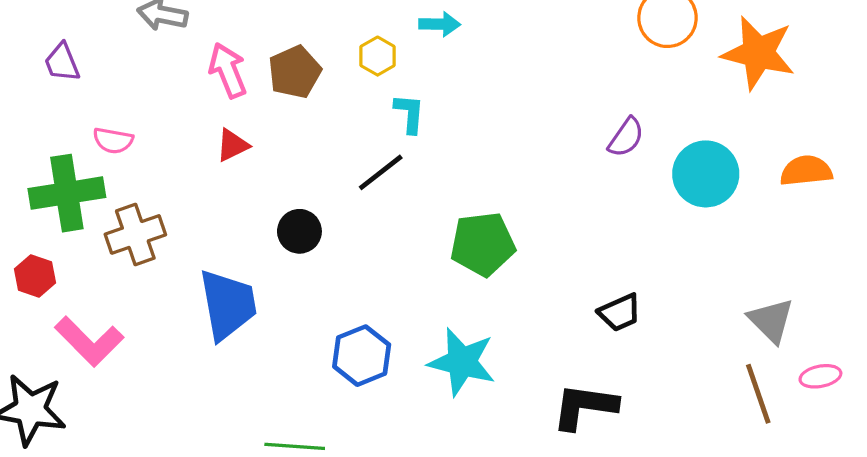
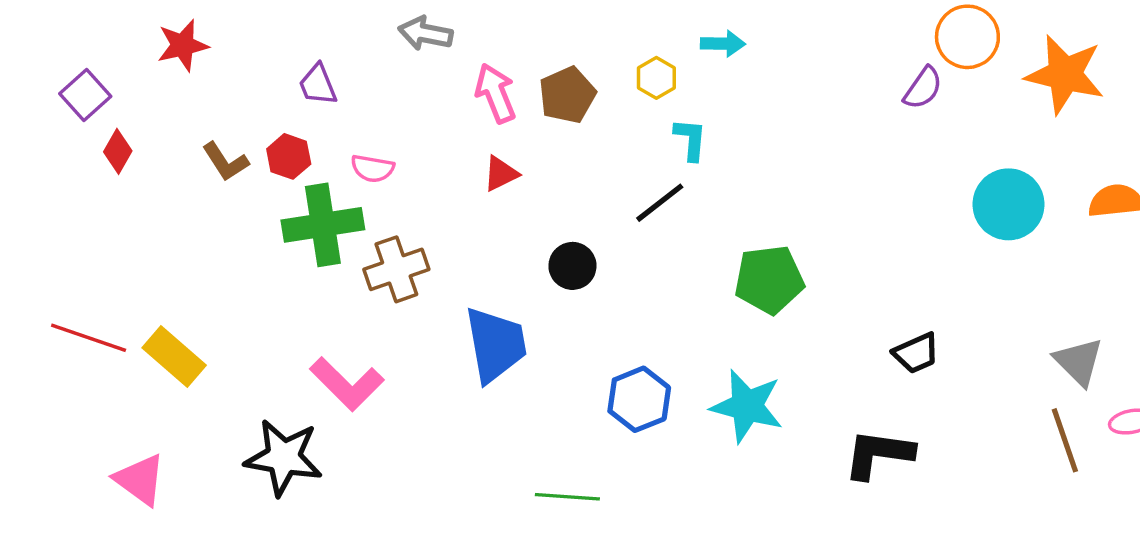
purple semicircle: (626, 137) -> (923, 88), moved
red hexagon: (35, 276) -> (289, 156), moved

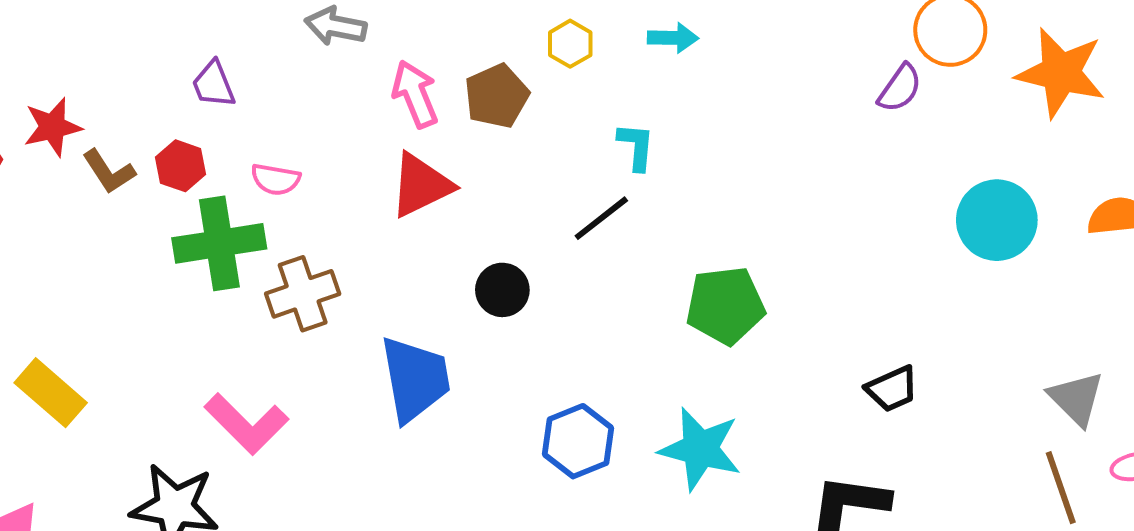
red star: (183, 45) -> (53, 127), moved
yellow hexagon: (656, 78) -> (570, 44), moved
red triangle: (501, 174) -> (421, 185), size x1.6

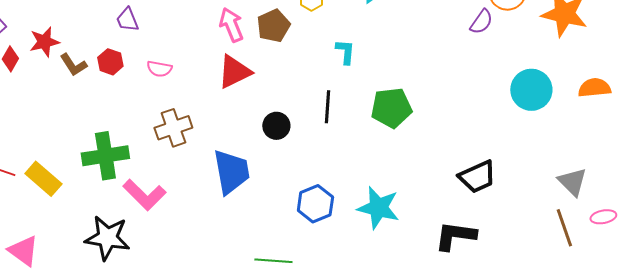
black line: (601, 218) -> (327, 107), moved, turned -48
green cross: (219, 243) -> (105, 156), moved
green pentagon: (725, 305) -> (391, 108), moved
black trapezoid: (892, 389) -> (477, 177), size x1.4

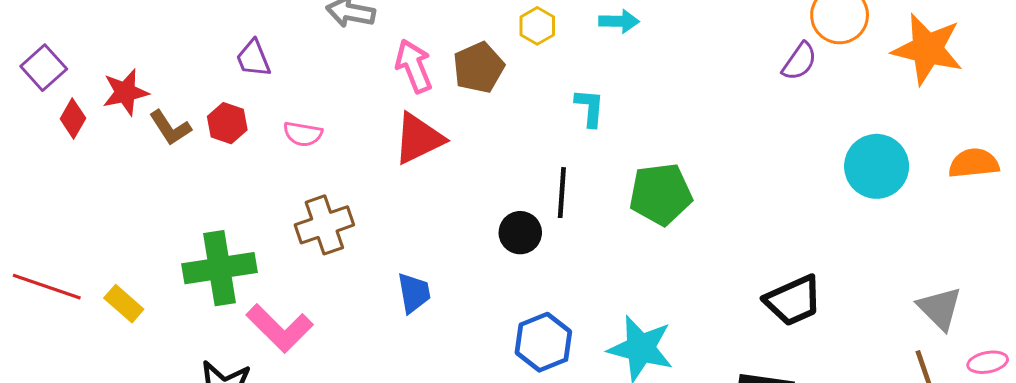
black circle: (276, 126) -> (520, 233), moved
blue trapezoid: (231, 172) -> (414, 293), size x0.6
yellow rectangle: (43, 179) -> (124, 304), size x0.7

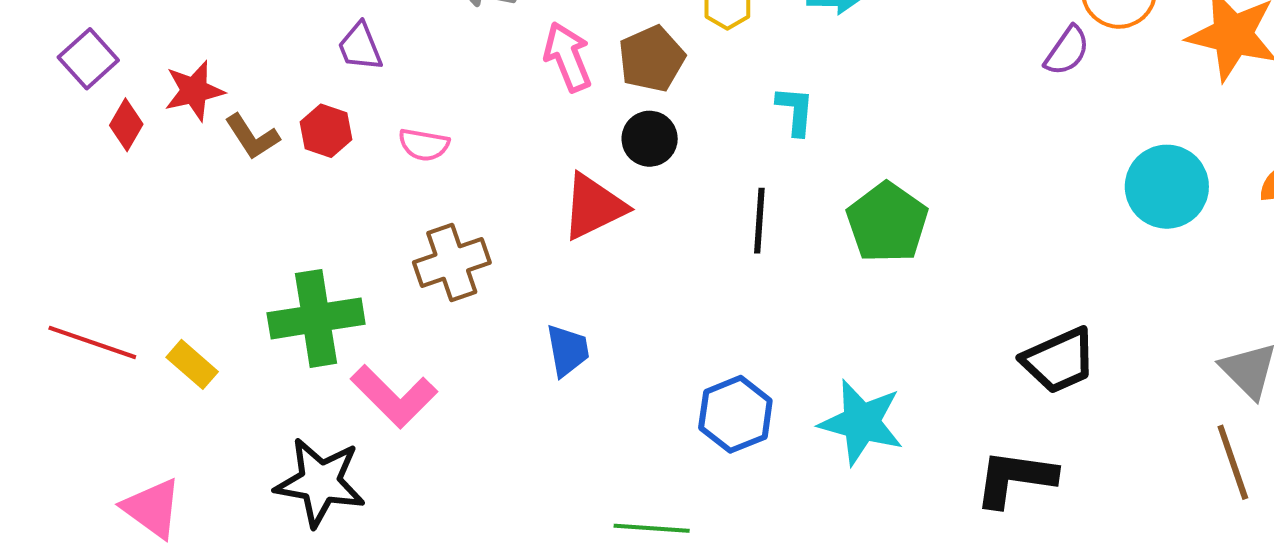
red triangle: (418, 139) -> (594, 207), moved
green pentagon: (661, 194) -> (887, 223), turned -30
black circle: (520, 233) -> (650, 139), moved

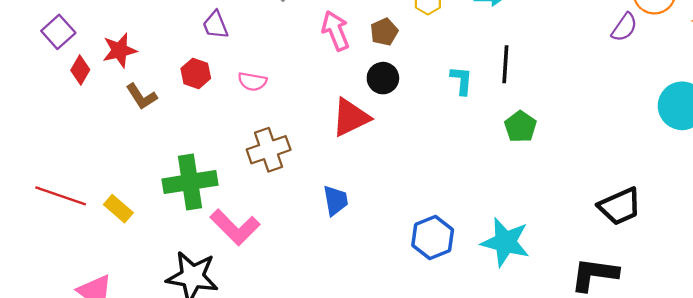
brown pentagon: (652, 59) -> (384, 32), size x0.7
cyan L-shape: (795, 111) -> (461, 80), moved
brown L-shape: (252, 137) -> (141, 97), moved
black line: (759, 221) -> (505, 64), moved
green pentagon: (887, 223) -> (520, 127), size x0.7

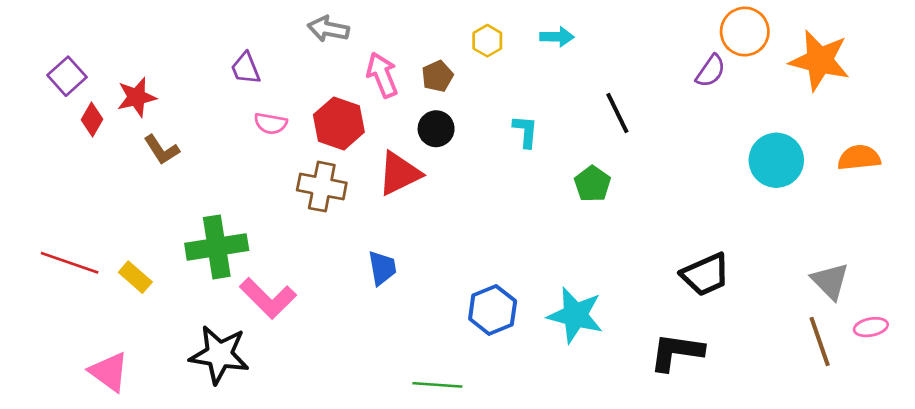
black line: (505, 64) -> (617, 113), moved, turned -30
red hexagon: (196, 73) -> (339, 123), moved, size x1.5
pink semicircle: (252, 82) -> (271, 123), moved
brown cross: (269, 150) -> (322, 187), moved, turned 30

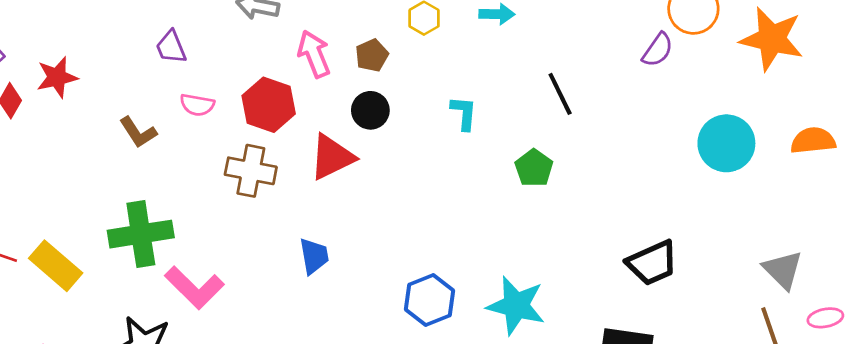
brown L-shape: (162, 150) -> (138, 132), moved
yellow rectangle: (135, 277) -> (56, 266), size x1.5

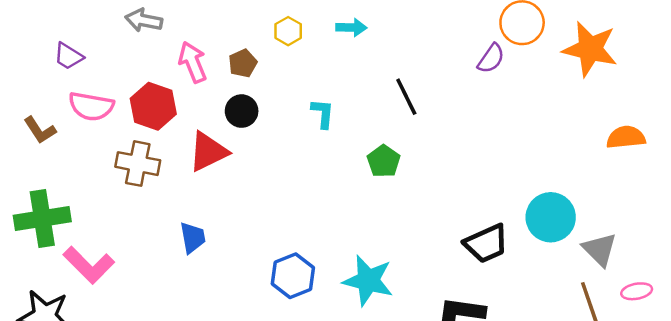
purple trapezoid: (171, 47) -> (69, 56), turned -36
pink semicircle: (197, 105) -> (91, 106), size x1.5
cyan circle: (726, 143) -> (551, 217), moved

